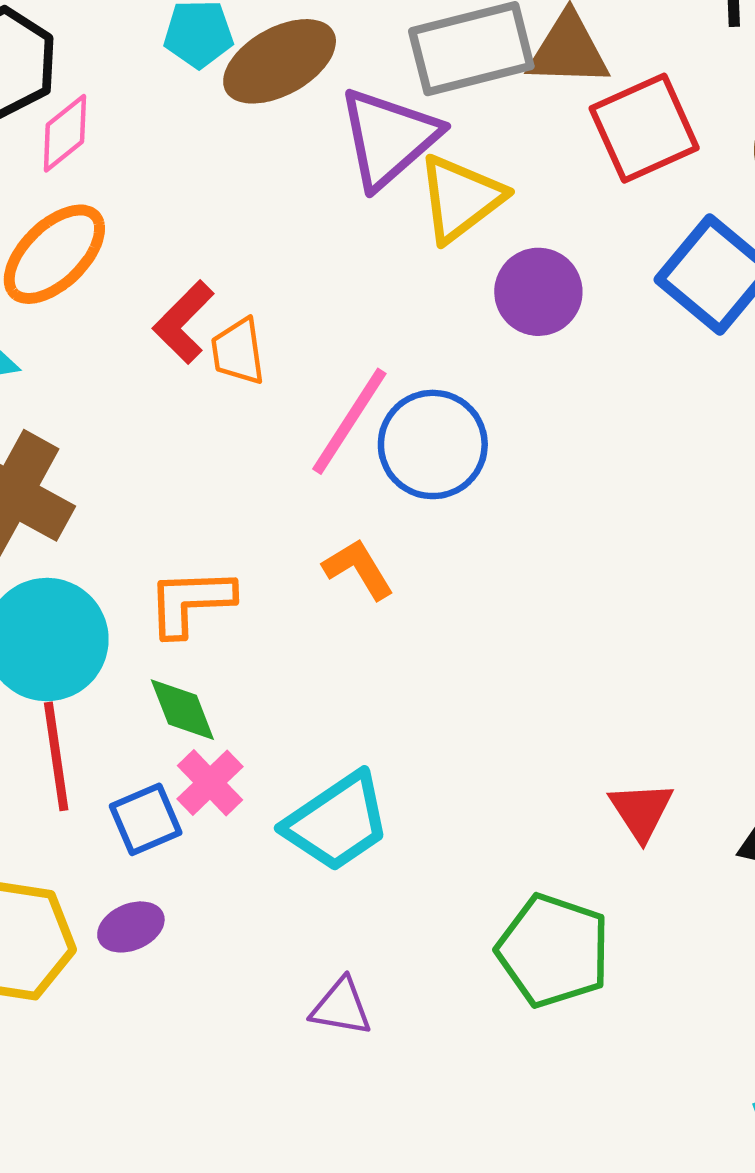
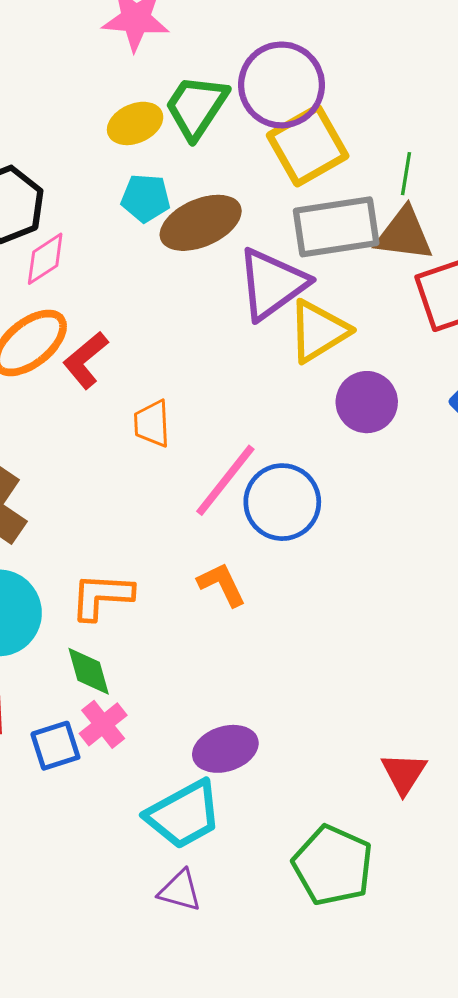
red L-shape: (183, 322) -> (86, 360), moved
cyan trapezoid: (337, 822) -> (184, 815), moved
purple ellipse: (131, 927) -> (225, 749), moved, size x1.4

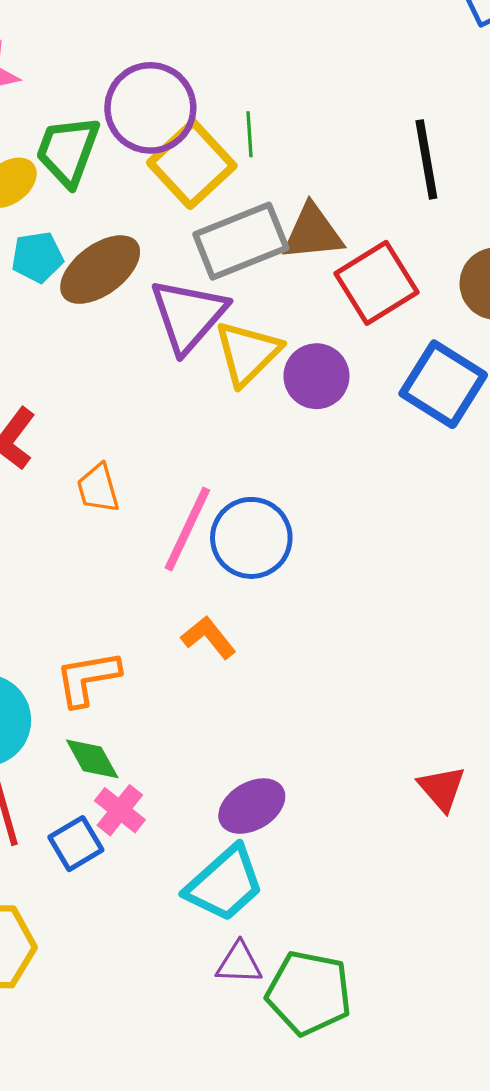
green line: (406, 174) -> (250, 134), moved
purple circle: (367, 402) -> (316, 376), moved
green pentagon: (333, 865) -> (309, 993), moved

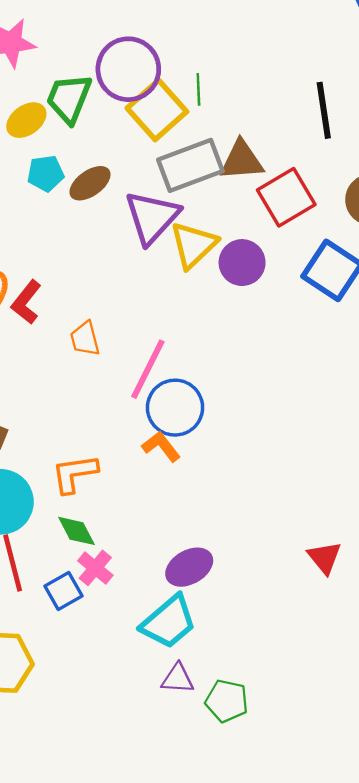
brown ellipse: (100, 270) -> (90, 183), size x0.7
blue circle: (251, 538) -> (175, 408), moved
green pentagon: (309, 993) -> (227, 701), size x0.7

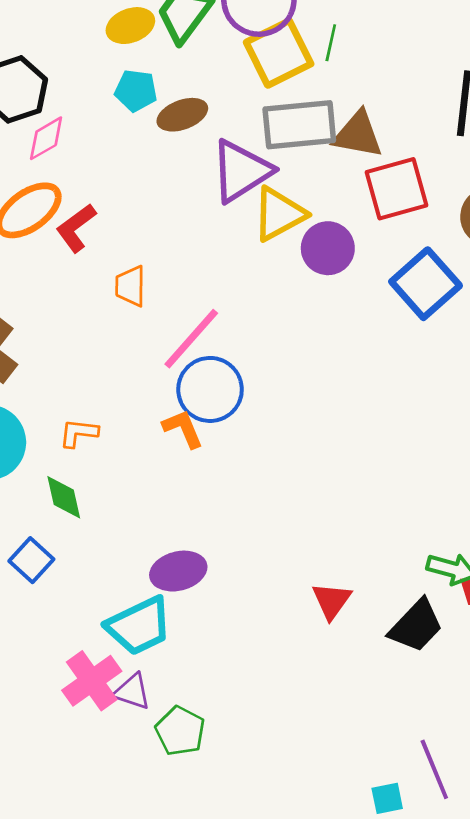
orange L-shape: (74, 474) -> (79, 433), size x0.7
pink cross: (95, 568) -> (92, 681), moved, size x1.4
blue square: (63, 591) -> (31, 560), turned -33

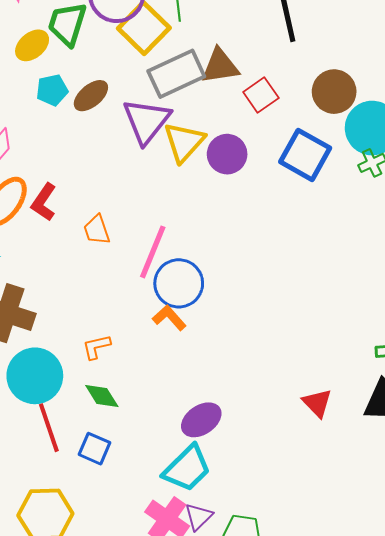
red square: (396, 189) -> (261, 95), size x0.7
purple triangle: (132, 692) -> (199, 517), turned -44

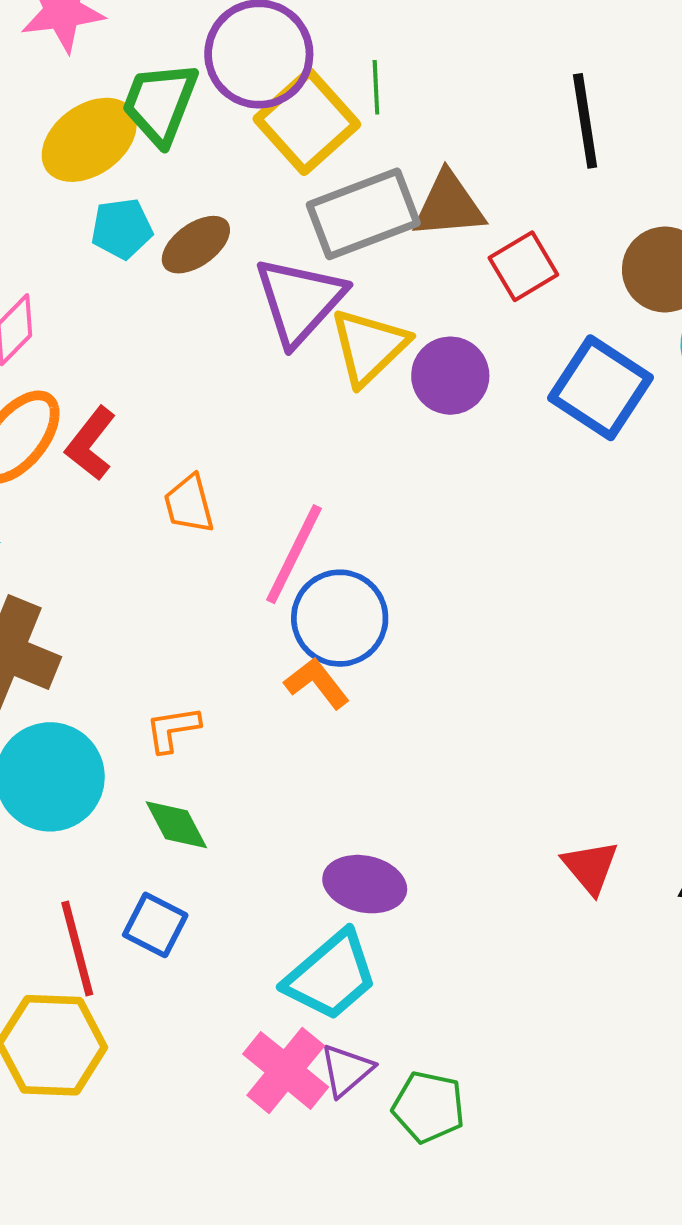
yellow ellipse: (32, 45) -> (89, 140), size x1.4
purple ellipse: (201, 420) -> (365, 884), turned 42
red line: (49, 428) -> (77, 949), moved

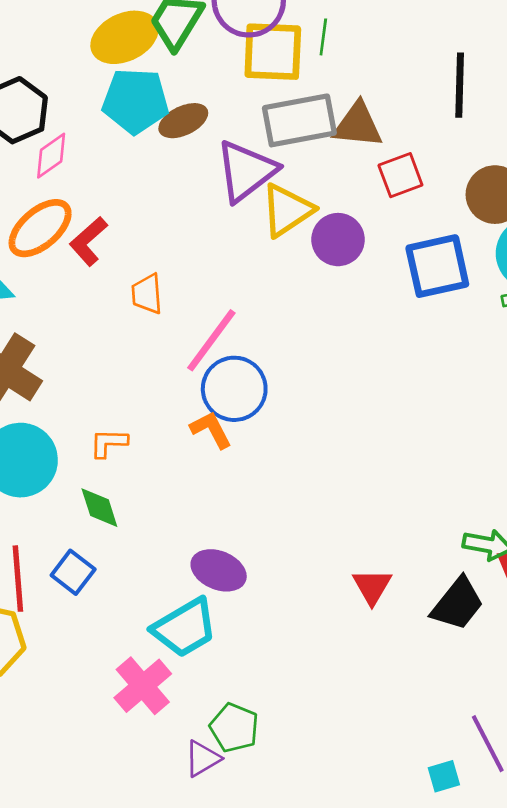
yellow square: (307, 122) -> (273, 52), turned 34
cyan pentagon: (122, 229) -> (135, 101), size x1.6
blue square: (600, 388) -> (437, 266), turned 34
purple triangle: (346, 1070) -> (202, 759), moved

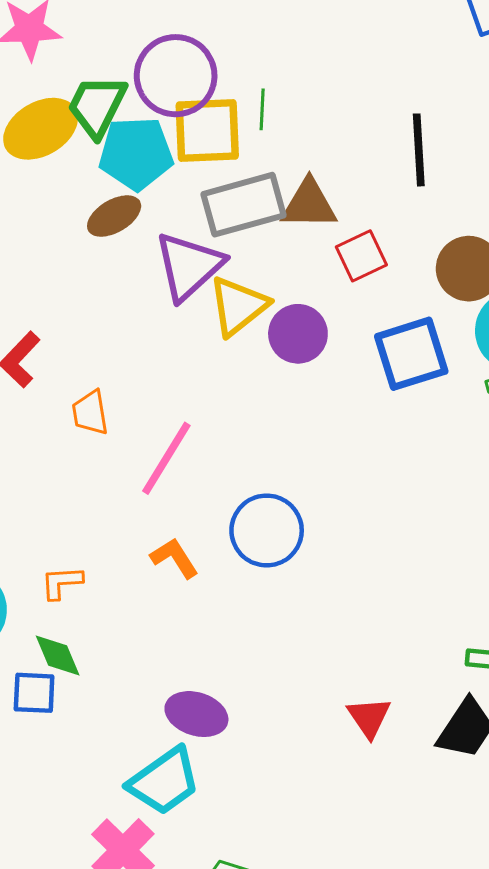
cyan pentagon: (135, 101) -> (136, 153), moved
blue circle: (234, 389) -> (267, 530), moved
blue square: (73, 572) -> (34, 693), moved, turned -30

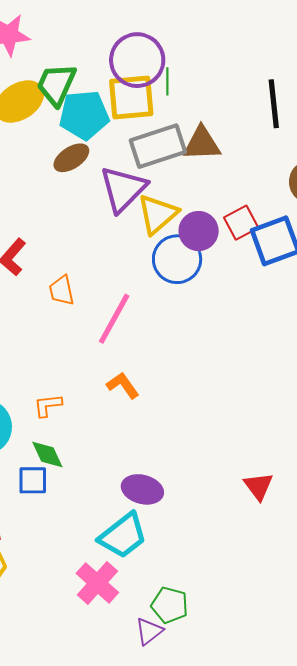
purple circle: (176, 76) -> (137, 60), moved
red square: (361, 256) -> (241, 223), moved
blue circle: (267, 530) -> (177, 259), moved

